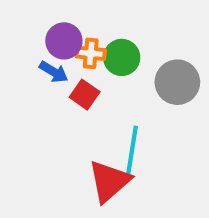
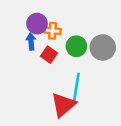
green circle: (122, 57) -> (76, 46), moved
blue arrow: (54, 72) -> (31, 42), turned -126

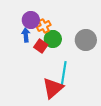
orange cross: (53, 31) -> (44, 26), turned -32
green circle: (76, 46) -> (53, 39), moved

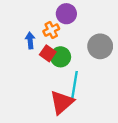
purple circle: (31, 20) -> (66, 14), moved
green circle: (53, 39) -> (61, 57), moved

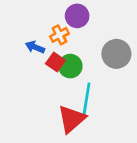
blue arrow: (30, 41) -> (35, 47), turned -63

